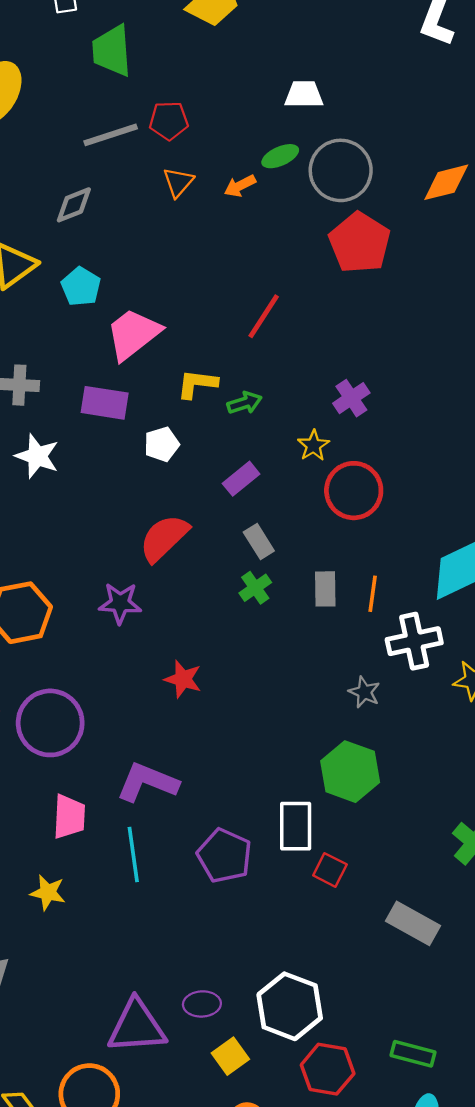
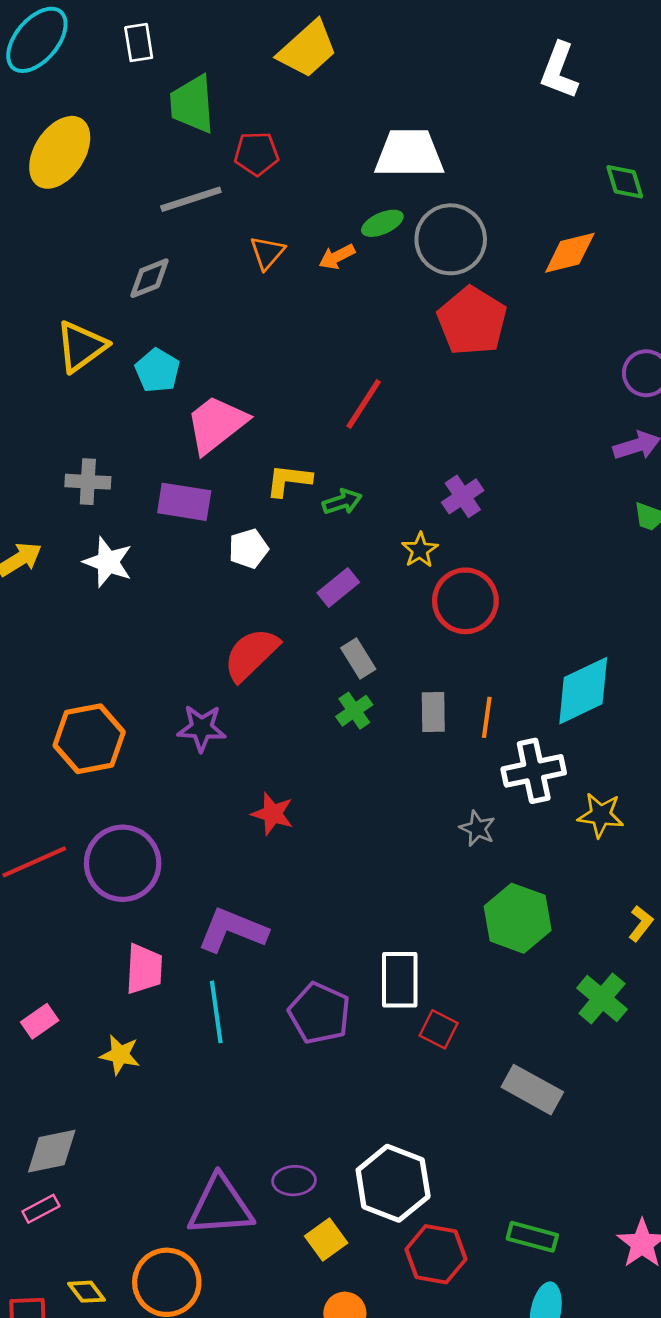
white trapezoid: (304, 95) -> (409, 154), size x1.6
red pentagon: (169, 121) -> (257, 154), moved
green hexagon: (350, 772) -> (518, 918), moved

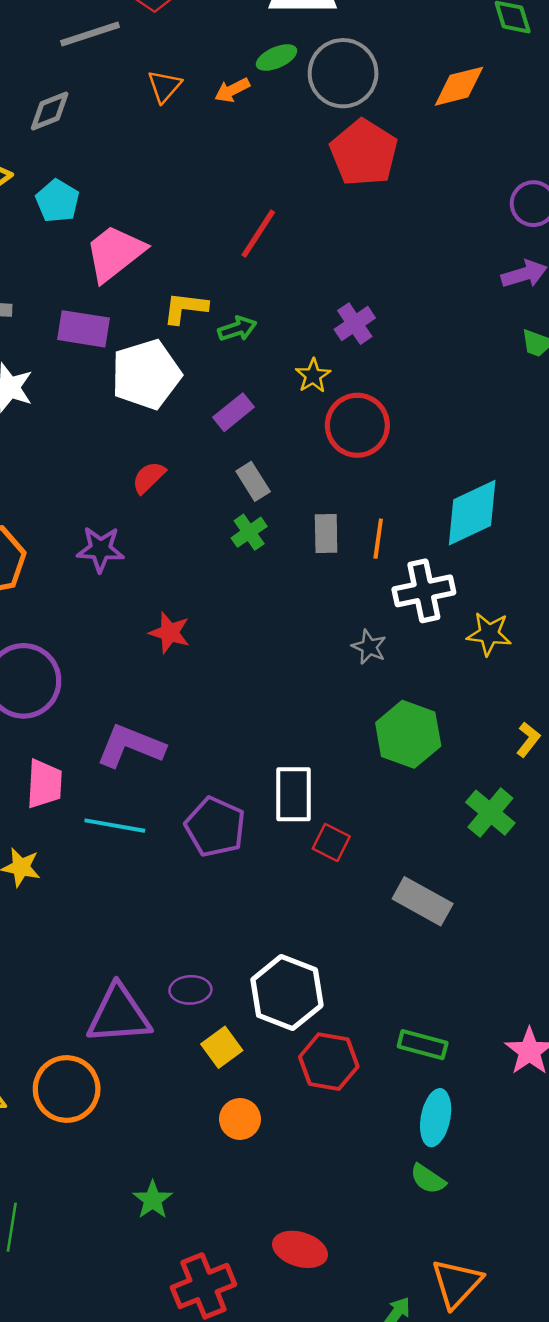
white pentagon: (248, 549) -> (146, 374), size x1.8
red semicircle: (251, 654) -> (149, 477), size x0.6
cyan line: (216, 1012) -> (115, 826), turned -72

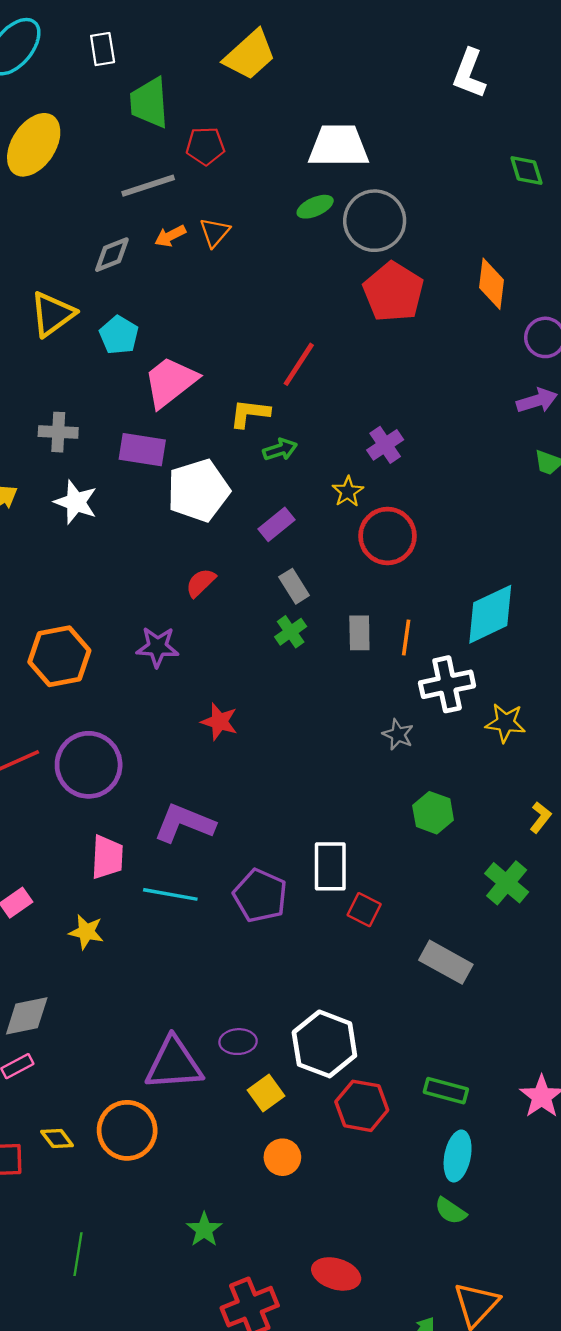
orange diamond: (459, 86) -> (491, 284), moved, turned -69
orange arrow: (232, 90) -> (170, 236), moved
yellow L-shape: (185, 308) -> (250, 413), moved
green hexagon: (408, 734) -> (433, 813), size x0.7

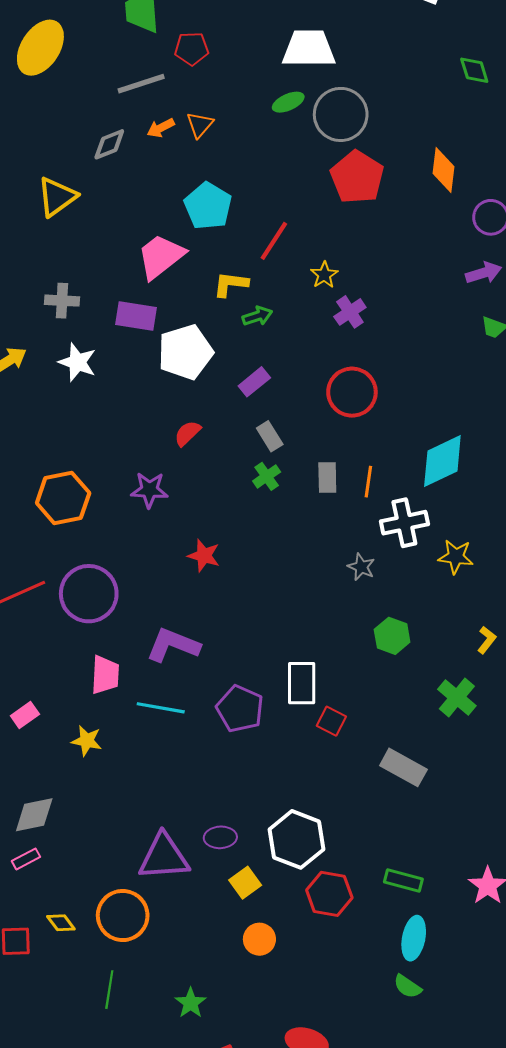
cyan pentagon: (119, 335) -> (208, 206), moved, size x1.4
yellow star: (348, 492) -> (324, 275), moved
green line: (78, 1254) -> (109, 990), moved

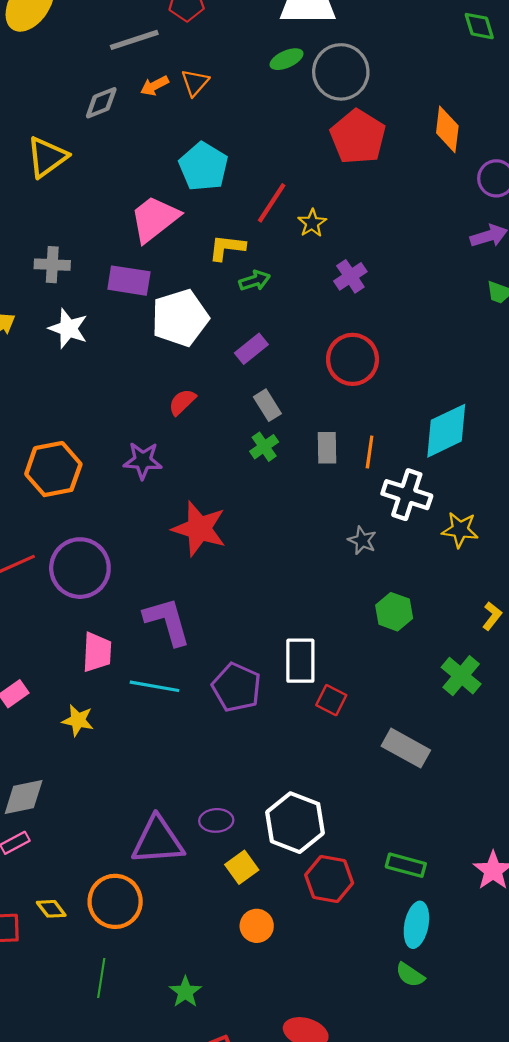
yellow star: (324, 275) -> (312, 223), moved
white cross: (404, 523) -> (407, 495), turned 30
red star: (204, 556) -> (199, 529), size x1.6
purple L-shape: (173, 645) -> (167, 621), turned 52

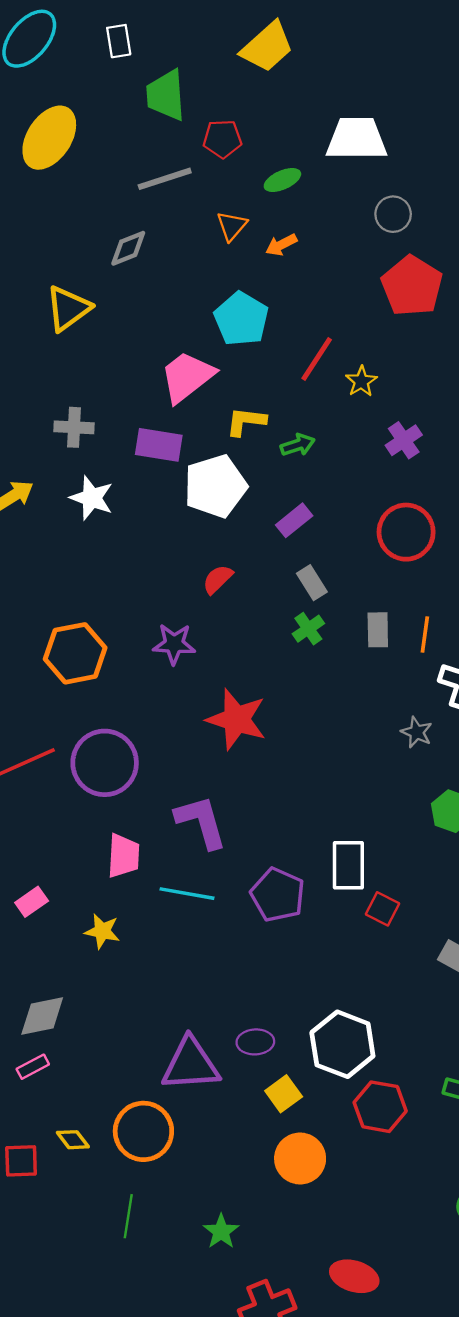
green ellipse: (287, 59) -> (282, 180), moved
gray circle: (341, 72) -> (393, 214), size x0.6
orange arrow: (154, 86) -> (281, 245), moved
yellow L-shape: (227, 248) -> (246, 421), moved
orange circle: (257, 926) -> (300, 1159), size x1.4

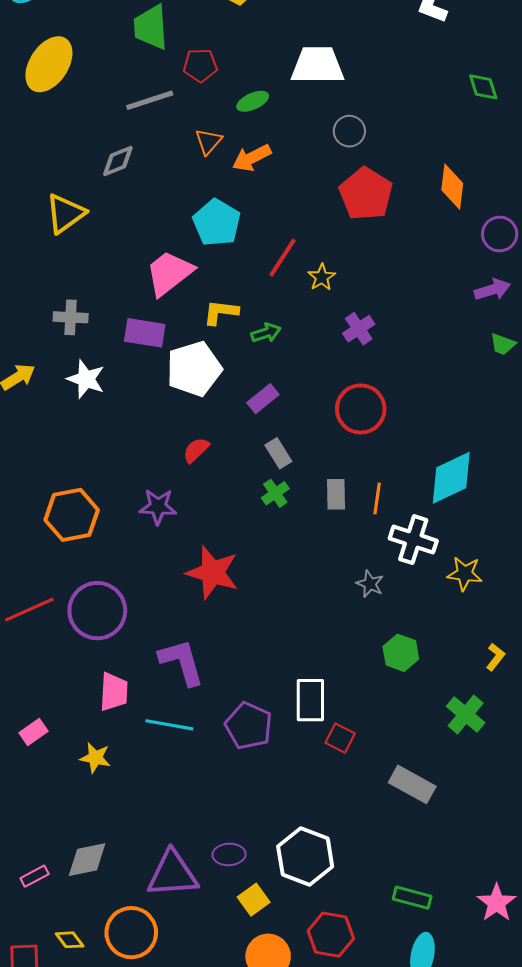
orange arrow: (281, 245) -> (252, 158), size x1.4
gray diamond: (42, 1016) -> (87, 860), moved
red hexagon: (380, 1107) -> (331, 935), moved

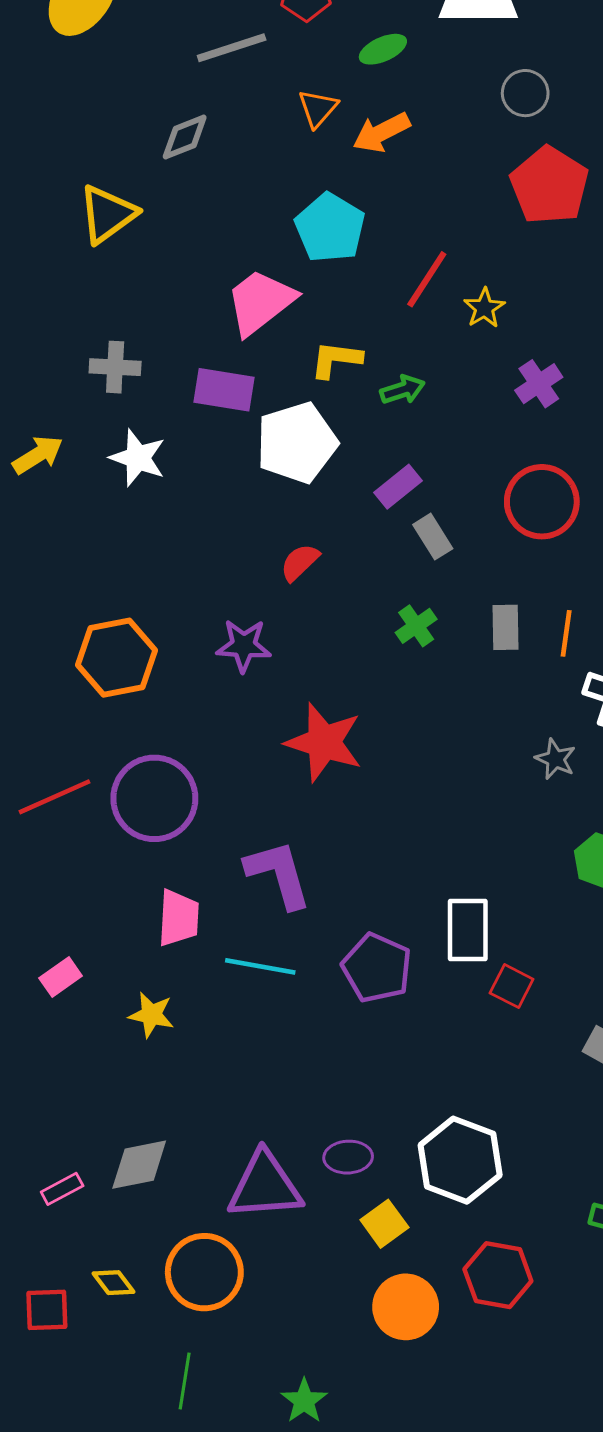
gray rectangle: (278, 453) -> (433, 537), moved

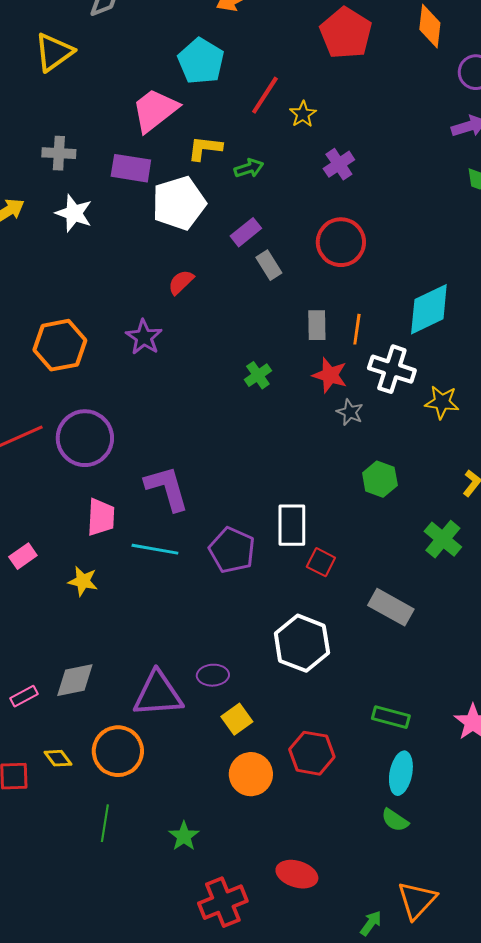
green cross: (416, 626) -> (258, 375), moved
purple star: (244, 646) -> (144, 337), turned 30
red star: (324, 742) -> (330, 375), moved, size x0.7
white hexagon: (460, 1160) -> (302, 643), moved

